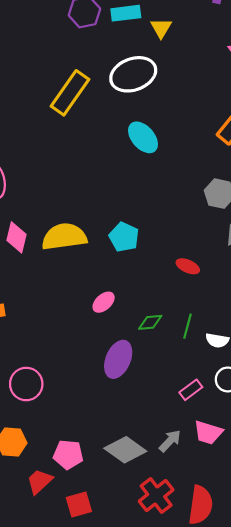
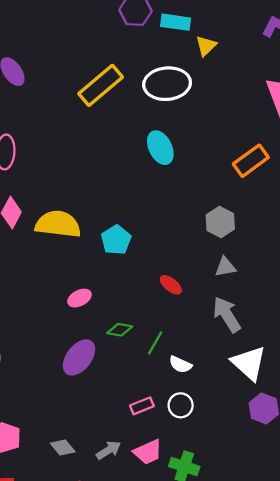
pink trapezoid: (208, 433) -> (148, 452), turned -56
gray diamond: (125, 450) -> (63, 447), size x0.6

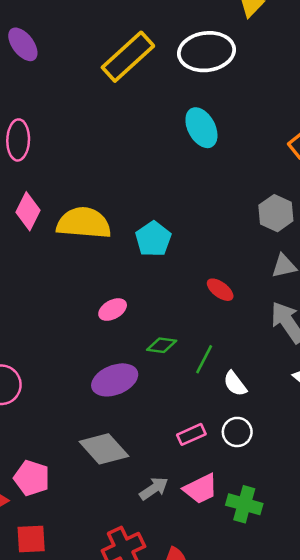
purple ellipse: (79, 357) -> (115, 380), turned 33
white semicircle: (180, 365) -> (235, 384), turned 30
gray diamond: (63, 447) -> (104, 449), moved, size x1.6

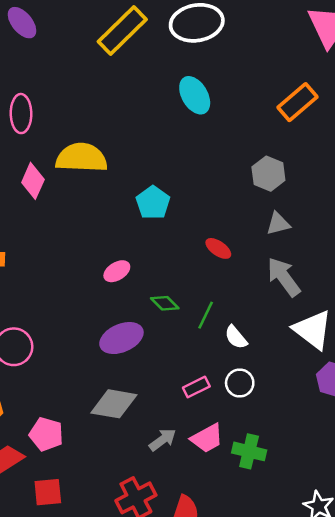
yellow semicircle: (84, 223) -> (81, 158), moved
green diamond: (162, 345) -> (165, 303), turned 40
gray diamond: (104, 449) -> (114, 404), turned -36

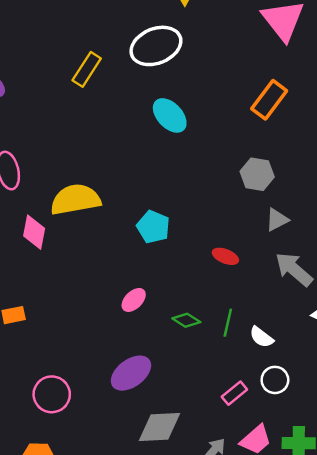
yellow rectangle: (122, 31) -> (87, 69), size x0.7
purple ellipse: (121, 338) -> (131, 373), moved

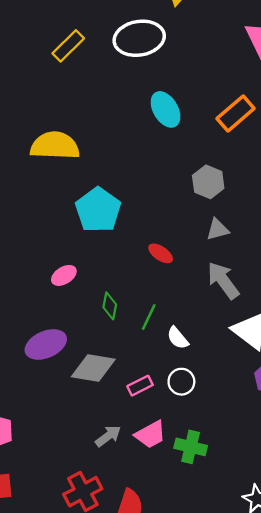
cyan ellipse: (170, 115) -> (166, 109), moved
yellow semicircle: (75, 199) -> (55, 146), moved
cyan pentagon: (153, 227) -> (98, 210), size x1.4
green diamond: (186, 320) -> (110, 306), turned 56
gray diamond: (159, 427) -> (93, 368), moved

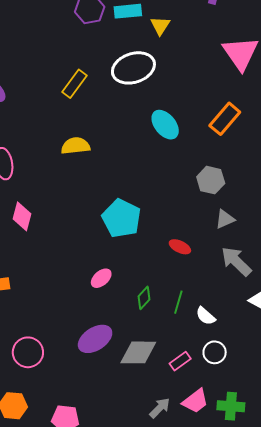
yellow semicircle: (55, 146) -> (76, 146), moved, size x0.7
green diamond: (110, 306) -> (144, 298), turned 40

